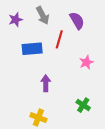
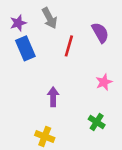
purple semicircle: (77, 21) -> (100, 33), moved
blue rectangle: (32, 49) -> (25, 48), moved, turned 72
pink star: (86, 62) -> (104, 82), moved

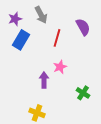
blue rectangle: (25, 48) -> (21, 40), turned 54
pink star: (104, 82) -> (60, 67), moved
green cross: (97, 122) -> (83, 93), moved

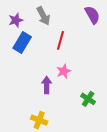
purple semicircle: (83, 27) -> (92, 15), moved

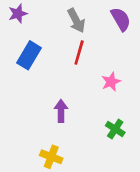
gray arrow: (43, 16) -> (76, 21), moved
purple star: (16, 20) -> (18, 14), moved
pink star: (64, 71) -> (111, 82), moved

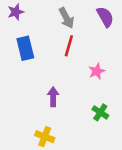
blue rectangle: (29, 55) -> (25, 48), turned -45

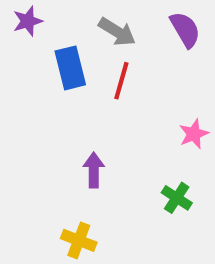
gray arrow: (66, 18) -> (117, 32), turned -30
blue rectangle: (25, 48) -> (70, 68), moved
pink star: (97, 71) -> (194, 134), moved

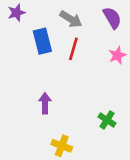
pink star: (194, 134) -> (117, 55), moved
purple arrow: (94, 170) -> (45, 103), moved
yellow cross: (79, 240) -> (62, 146), moved

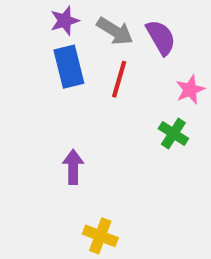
purple star: (17, 13) -> (65, 21), moved
purple semicircle: (112, 18) -> (161, 37), moved
green cross: (107, 120) -> (173, 133), moved

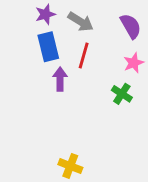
purple semicircle: (161, 37) -> (131, 26), moved
purple arrow: (73, 167) -> (60, 79), moved

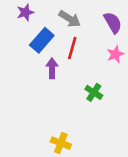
purple star: (45, 14) -> (25, 12), moved
blue rectangle: (48, 47) -> (42, 40), turned 55
green cross: (122, 94) -> (94, 92), moved

